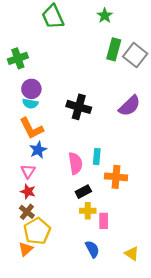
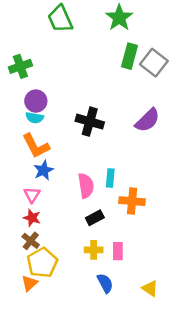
green star: (105, 16) -> (119, 18), size x1.5
yellow cross: (88, 211) -> (94, 250), moved

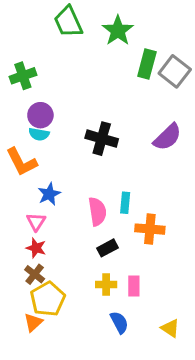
green star: (119, 18) -> (118, 31), moved
orange L-shape: (36, 146) -> (21, 162), moved

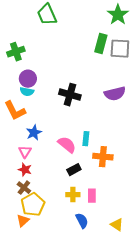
green star: (118, 31) -> (118, 15), moved
gray square: (175, 71) -> (120, 49), turned -35
purple semicircle: (167, 137) -> (115, 94), turned 30
pink semicircle: (97, 211) -> (67, 145), turned -42

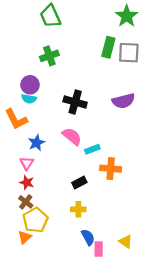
green cross: (16, 52) -> (49, 56), moved
cyan rectangle: (86, 139) -> (92, 149), turned 64
pink semicircle: (67, 145) -> (72, 136), moved
pink rectangle: (92, 196) -> (99, 249), moved

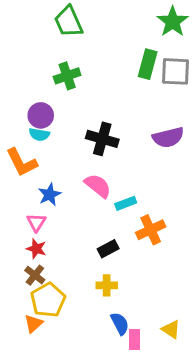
orange cross: (111, 169) -> (151, 230), turned -30

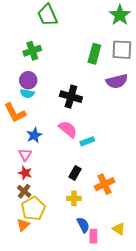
green rectangle: (148, 64) -> (94, 54), moved
green cross: (67, 76) -> (32, 51), moved
purple semicircle: (168, 137) -> (117, 81), moved
orange cross: (151, 230) -> (105, 184), moved
black rectangle: (108, 249) -> (75, 173), turned -32

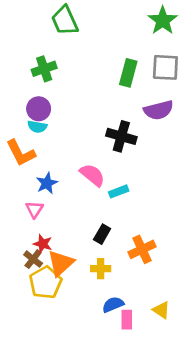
black cross: (71, 97) -> (121, 136), moved
red star: (25, 173) -> (43, 244), moved
orange triangle: (23, 225) -> (61, 263), moved, size x1.5
blue semicircle: (83, 225) -> (113, 305), turned -84

